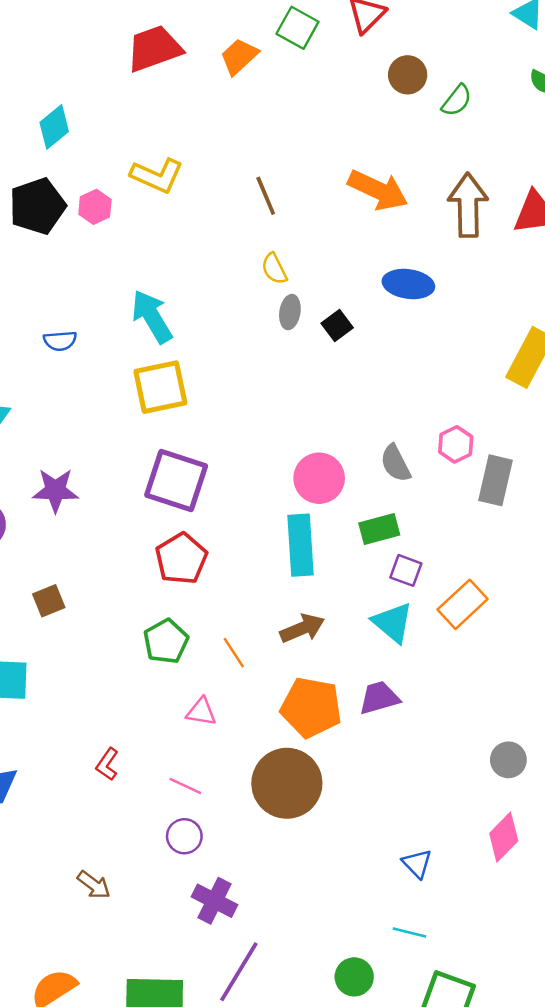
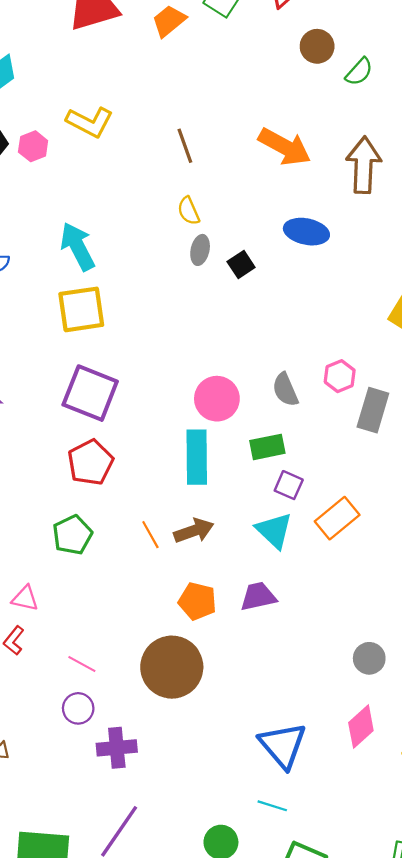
orange line: (234, 653) -> (150, 535), moved
orange pentagon: (311, 707) -> (197, 601), size x0.7
pink triangle: (201, 712) -> (25, 598), moved
blue triangle: (417, 864) -> (283, 745), size x1.8
purple cross: (215, 901) -> (117, 748), moved, turned -36

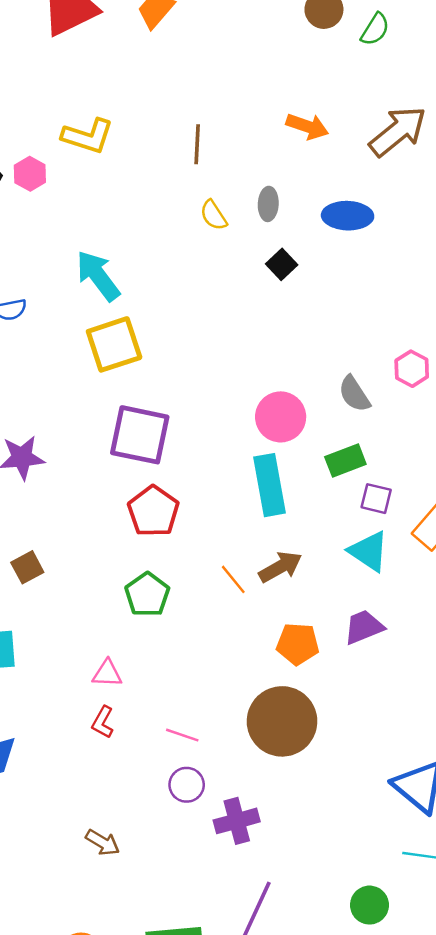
brown line: (185, 146) -> (197, 144), turned 32
orange arrow: (285, 147) -> (307, 126), size x0.7
brown arrow: (364, 165) -> (398, 131), turned 58
gray ellipse: (200, 250) -> (268, 204), moved

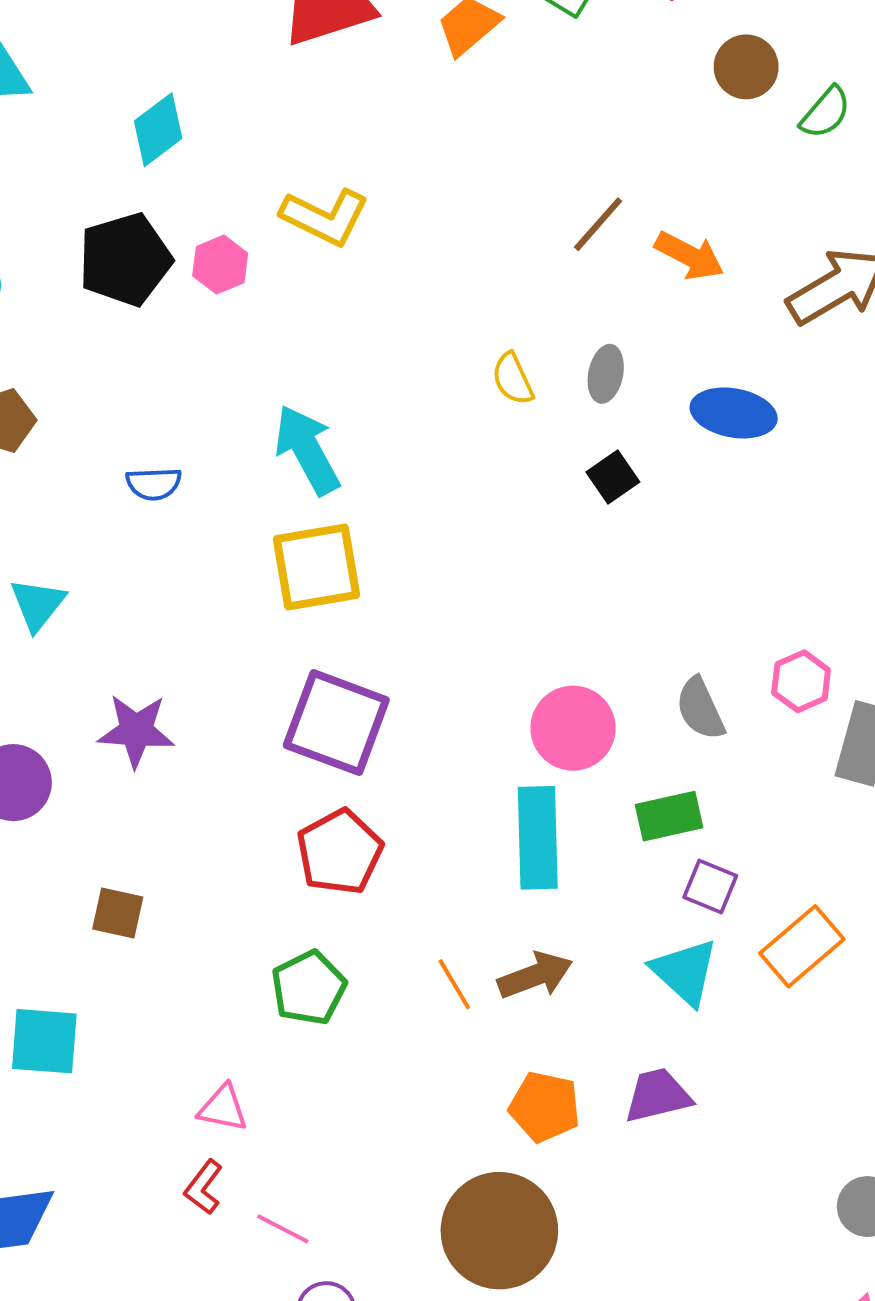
brown line: (197, 144) -> (598, 224), moved, turned 30
brown square: (27, 567) -> (118, 913), turned 32
pink line: (182, 735) -> (283, 1229), moved

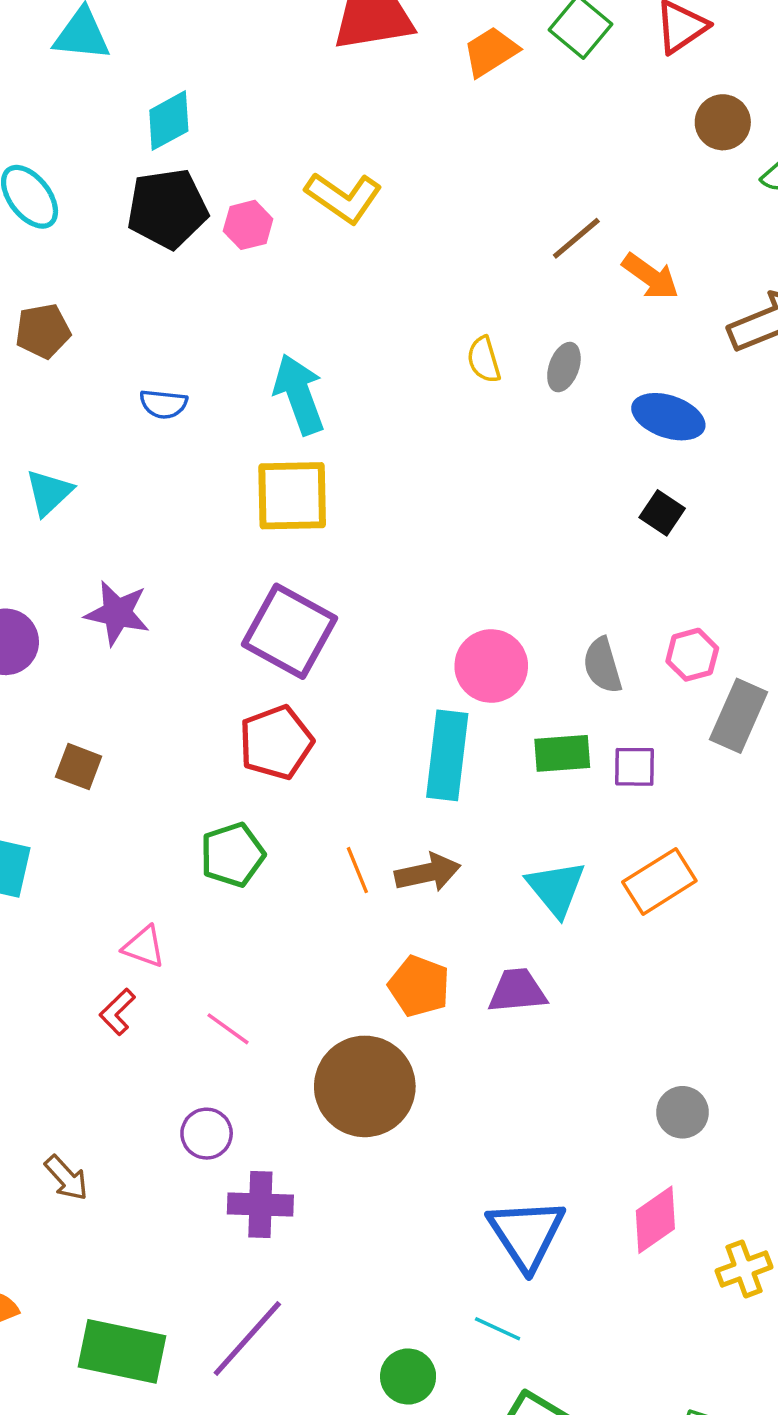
cyan diamond: (158, 130) -> (169, 121), moved
black square: (613, 477) -> (662, 513), moved, turned -30
purple square: (710, 887) -> (635, 767), moved, turned -30
pink line: (283, 1229) -> (228, 1029), moved

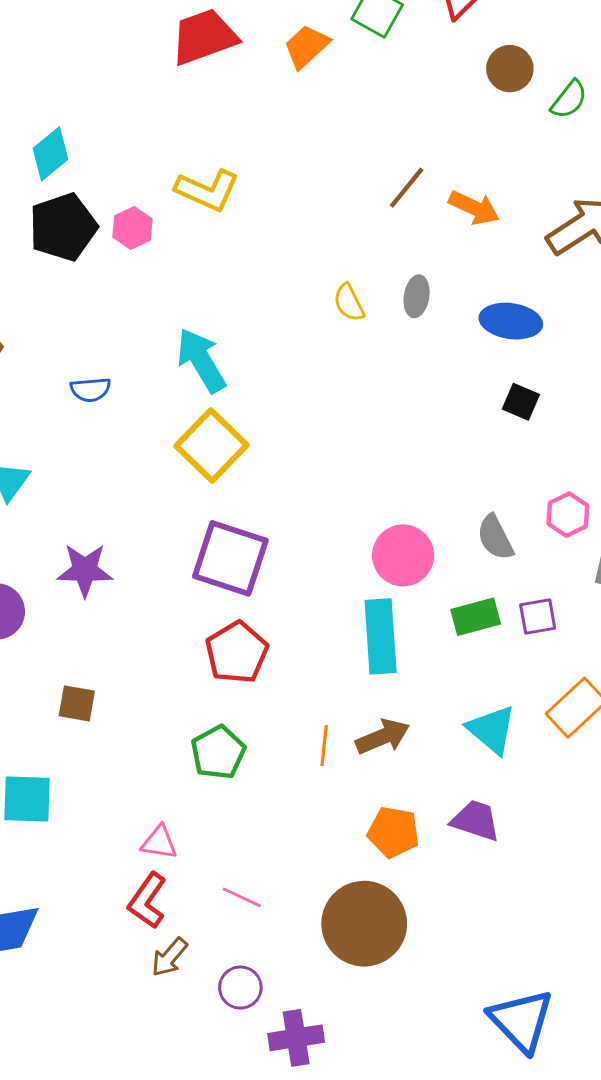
yellow square: (292, 496) -> (211, 446), turned -34
orange line: (357, 870) -> (324, 746), turned 39
purple trapezoid: (517, 991) -> (476, 821), turned 34
red L-shape: (117, 1012) -> (147, 901), size x1.4
brown arrow: (66, 1178) -> (169, 957), moved, turned 93

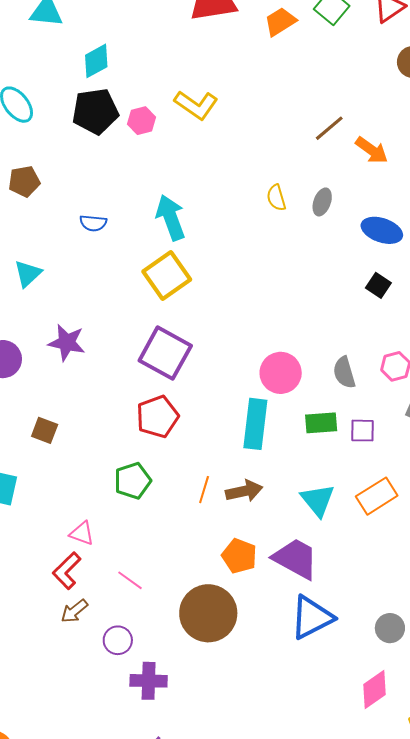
purple trapezoid: (476, 821) -> (296, 559), size x1.4
blue triangle: (521, 1021) -> (312, 617), moved, turned 36

